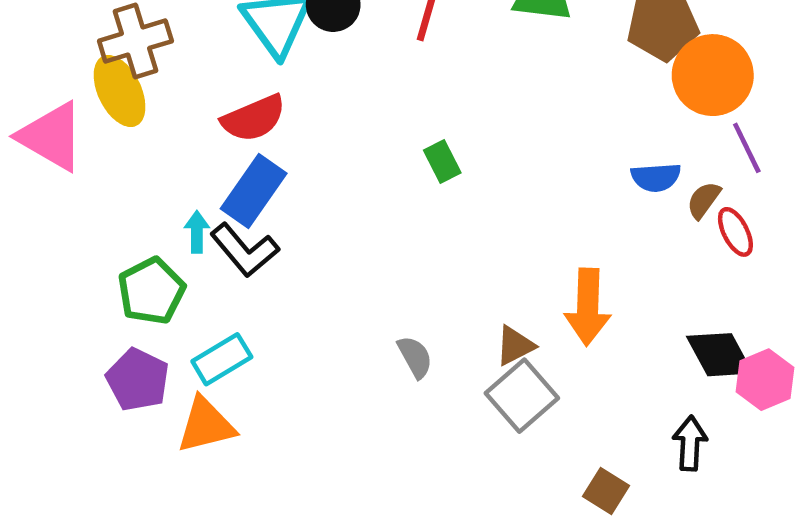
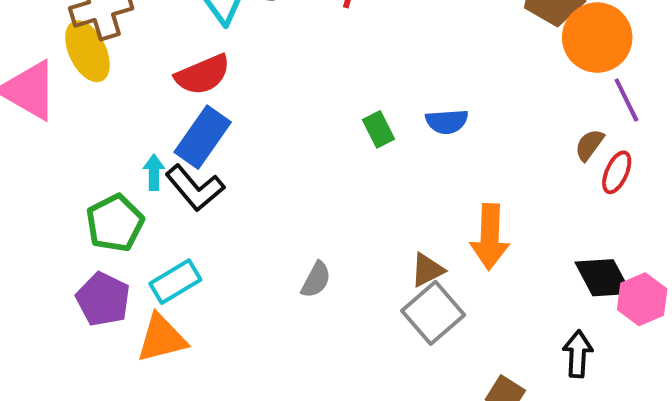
green rectangle: (442, 161) -> (378, 129), moved
blue semicircle: (656, 177) -> (447, 122), moved
red ellipse: (735, 232) -> (617, 172), turned 51
gray semicircle: (415, 357) -> (316, 280), moved, turned 57

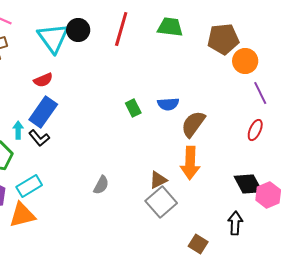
orange circle: (597, 38) -> (245, 61), size x0.7
red semicircle: (203, 75) -> (43, 80), size x0.7
brown semicircle: (589, 145) -> (193, 124), moved, size x1.6
black L-shape: (195, 188) -> (39, 138), size x0.7

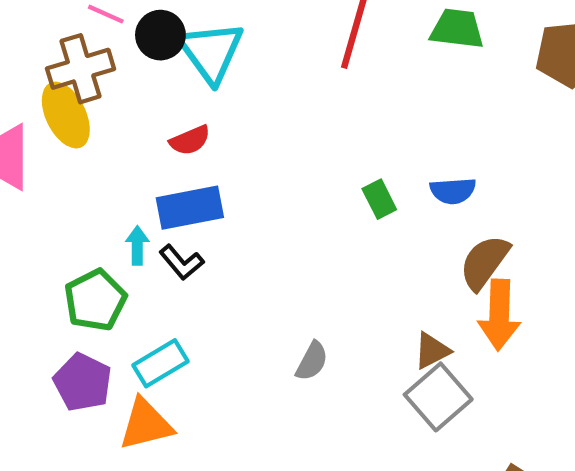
black circle: (78, 30) -> (160, 35), moved
blue rectangle: (43, 112) -> (190, 208), turned 44
brown semicircle: (193, 124) -> (484, 262), moved

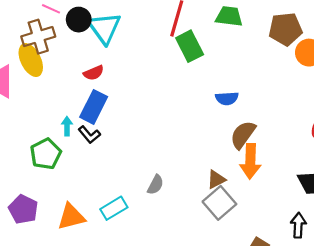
green rectangle: (379, 199) -> (190, 46), moved, size x1.6
blue rectangle: (190, 208) -> (94, 107), turned -52
cyan rectangle: (160, 363) -> (114, 208), moved
purple pentagon: (83, 382) -> (23, 209), moved

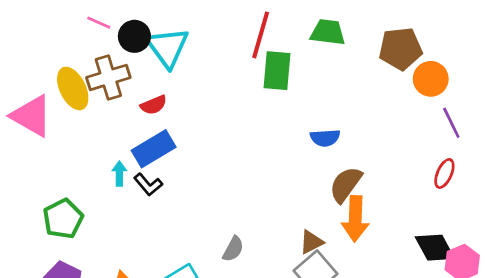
brown cross: (38, 37) -> (108, 77), moved
green rectangle: (190, 46) -> (277, 71), turned 32
blue rectangle: (94, 107) -> (154, 149), turned 32
green pentagon: (46, 154) -> (63, 219), moved

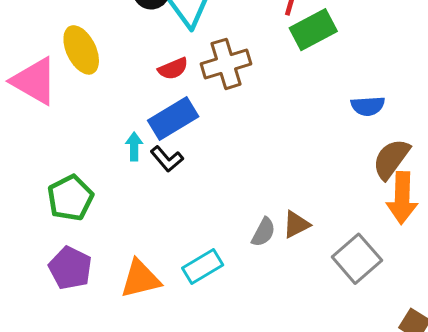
green rectangle: (277, 71) -> (313, 30), turned 57
brown cross: (108, 77) -> (226, 64), moved
brown triangle: (311, 242) -> (296, 224), moved

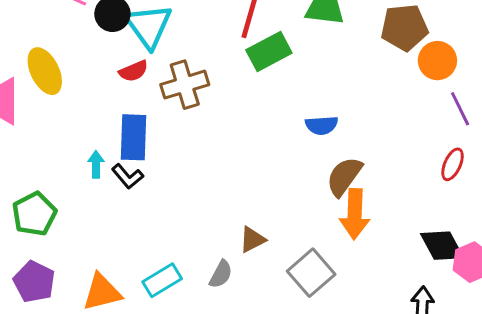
red semicircle: (173, 69) -> (134, 71), moved
blue rectangle: (173, 118) -> (134, 137), turned -57
gray semicircle: (263, 232) -> (221, 274), moved

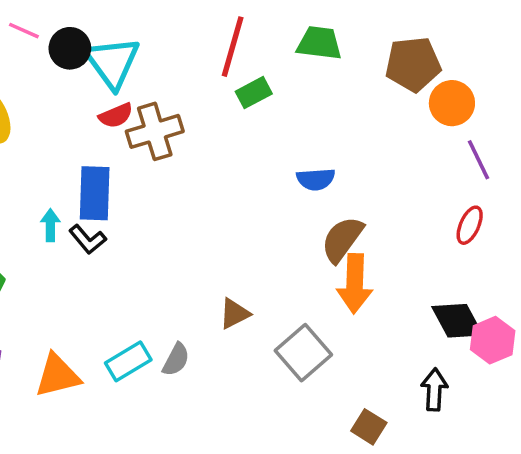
green rectangle: (269, 52) -> (254, 93), size x0.7
red semicircle: (134, 71) -> (116, 116), moved
gray semicircle: (221, 274) -> (176, 360), moved

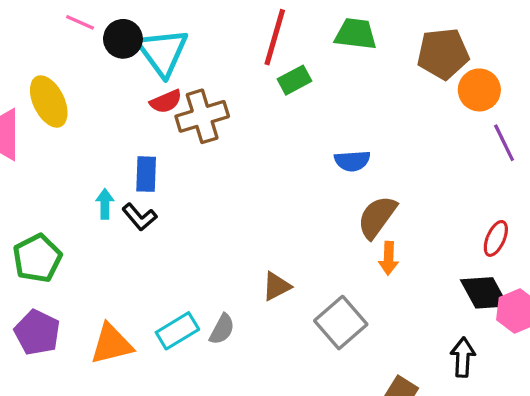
blue rectangle: (95, 193) -> (146, 174), size x0.7
red ellipse: (470, 225) -> (496, 238), moved
orange arrow: (355, 284) -> (389, 258), size x0.6

